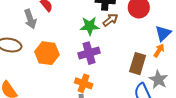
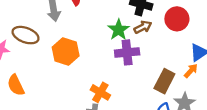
green star: (90, 26) -> (119, 30), turned 30
purple cross: (89, 53) -> (127, 52), moved

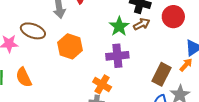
purple cross: (127, 52) -> (117, 56), moved

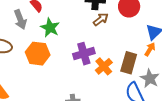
green star: (119, 26) -> (50, 28), moved
orange cross: (102, 84) -> (104, 66), moved, turned 30

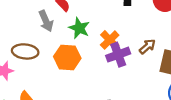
brown arrow: (101, 19) -> (147, 47), moved
orange cross: (104, 66) -> (110, 40), moved

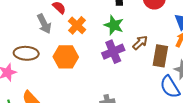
green star: (79, 28) -> (114, 25), moved
orange cross: (110, 40) -> (77, 25), moved

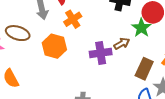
green star: (114, 25) -> (141, 28), moved
brown arrow: (140, 43) -> (122, 43), moved

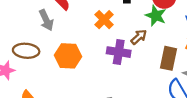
orange cross: (73, 19) -> (104, 20), moved
purple cross: (101, 53) -> (119, 52), turned 30

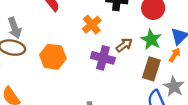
green star: (156, 16) -> (151, 40), moved
gray arrow: (46, 20) -> (15, 28), moved

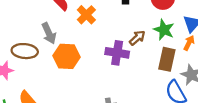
orange cross: (92, 25) -> (86, 15), moved
gray arrow: (15, 28) -> (49, 33), moved

